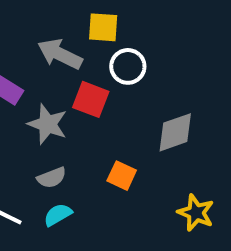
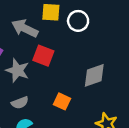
white circle: (128, 66) -> (78, 21), moved

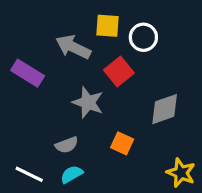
red square: (43, 56) -> (119, 72), moved, turned 30
gray star: (17, 70) -> (88, 103), moved

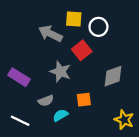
purple rectangle: (28, 73) -> (19, 77), moved
orange square: (122, 143) -> (84, 100), turned -32
cyan semicircle: (72, 174) -> (60, 115), moved

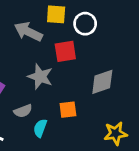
red square: (82, 50) -> (65, 51), turned 30
cyan semicircle: (60, 115) -> (40, 128), turned -40
yellow star: (124, 120) -> (116, 133), turned -30

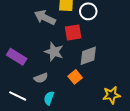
gray diamond: (102, 82) -> (88, 56), moved
orange square: (68, 110) -> (75, 77), turned -32
cyan semicircle: (40, 128) -> (49, 98), moved

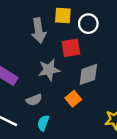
gray arrow: (45, 17) -> (39, 31), turned -125
gray star: (54, 52) -> (49, 70), turned -30

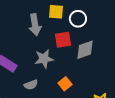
gray diamond: (88, 74) -> (85, 50), moved

